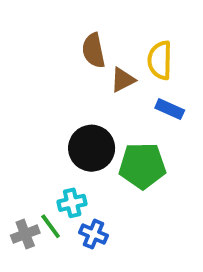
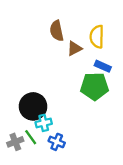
black circle: (92, 148) -> (33, 106), moved
green pentagon: (142, 166) -> (95, 86), moved

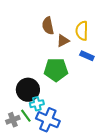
green pentagon: (95, 86) -> (56, 70), moved
blue cross: (57, 142) -> (48, 120), size x1.6

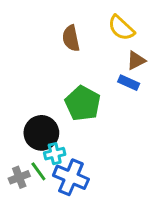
yellow semicircle: (82, 31) -> (121, 28), moved, turned -48
brown triangle: (63, 41) -> (136, 60), moved
green pentagon: (56, 70) -> (83, 103), turned 30

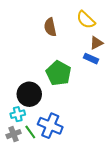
cyan cross: (55, 154) -> (18, 114), moved
green line: (38, 171) -> (30, 132), moved
gray cross: (19, 177) -> (14, 134), moved

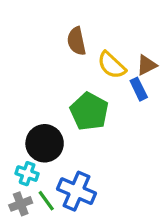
yellow semicircle: (86, 20) -> (112, 65), moved
blue rectangle: (91, 59) -> (139, 89), turned 40
cyan cross: (18, 114) -> (27, 174), turned 32

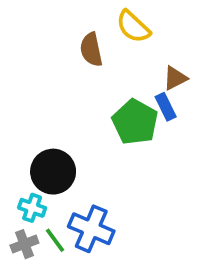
yellow semicircle: (112, 65) -> (133, 27), moved
green pentagon: (89, 111) -> (135, 122), moved

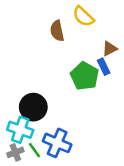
cyan cross: (32, 208) -> (20, 130), size x1.5

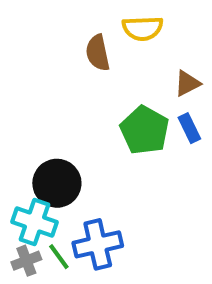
yellow semicircle: (83, 16) -> (143, 28), turned -45
blue rectangle: (104, 67) -> (189, 128), moved
blue cross: (57, 143) -> (98, 244), turned -36

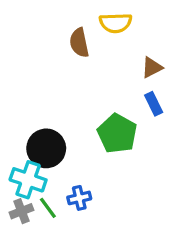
green pentagon: (145, 130) -> (117, 134), moved
blue cross: (98, 244) -> (79, 198), size x0.6

